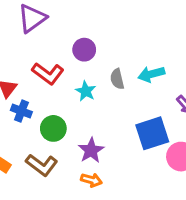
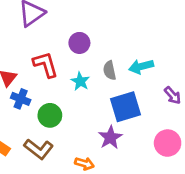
red L-shape: (48, 74) -> (46, 65), turned -144
blue square: (152, 133) -> (126, 107), moved
purple star: (91, 150) -> (110, 137), moved

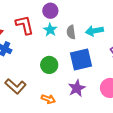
cyan star: (80, 81) -> (50, 30), moved
green circle: (50, 115) -> (49, 65), moved
purple star: (110, 137) -> (77, 88), moved

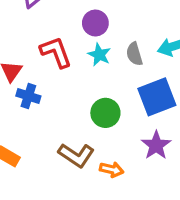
brown L-shape: (16, 86) -> (76, 155), moved

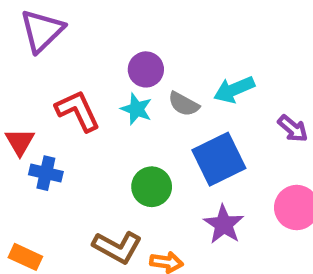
purple circle: (95, 23) -> (146, 69), moved
gray semicircle: (134, 54) -> (184, 104), turned -40

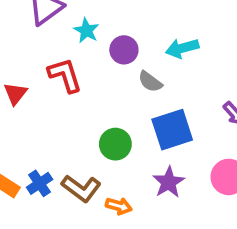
cyan arrow: (234, 90) -> (182, 48), moved
cyan star: (137, 109) -> (86, 30), moved
blue cross: (46, 173) -> (40, 183), moved, turned 35

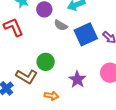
blue square: (172, 130) -> (86, 34), moved
brown L-shape: (81, 188) -> (27, 77), moved

